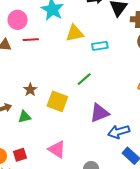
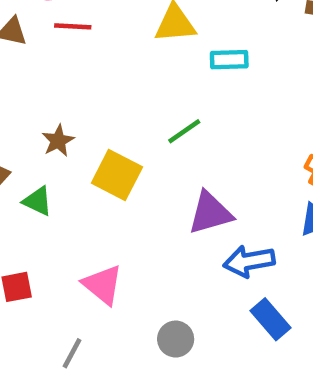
green triangle: (25, 117) -> (38, 201), turned 32

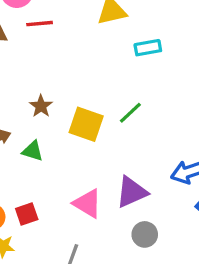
cyan rectangle: (229, 60) -> (148, 48), moved
green line: (184, 131) -> (130, 113), moved
purple triangle: (210, 213) -> (132, 192), moved

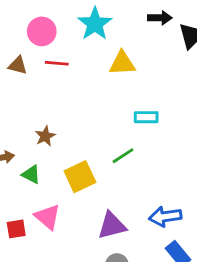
cyan rectangle: (148, 48) -> (146, 117), moved
yellow square: (86, 124) -> (80, 177), moved, turned 36
pink triangle: (87, 204) -> (48, 217), moved

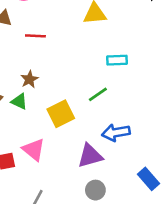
red line: (57, 63) -> (35, 36), moved
green triangle: (31, 174) -> (19, 102), moved
blue arrow: (165, 217) -> (116, 133), moved

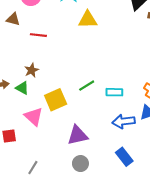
cyan rectangle: (117, 60) -> (114, 92), moved
blue arrow: (116, 133) -> (124, 121), moved
pink triangle: (34, 150) -> (34, 116), moved

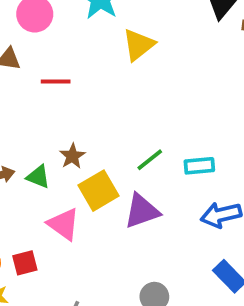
yellow triangle: (88, 20) -> (139, 45), turned -30
brown star: (32, 70) -> (72, 156), moved
purple triangle: (78, 135) -> (142, 211), moved

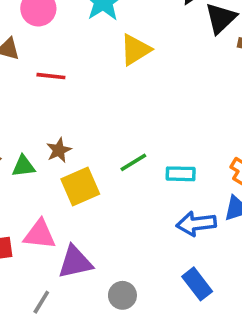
green triangle: (38, 177) -> (23, 166), turned -35
purple triangle: (142, 211) -> (75, 262), moved
pink triangle: (64, 224) -> (40, 234), moved, turned -36

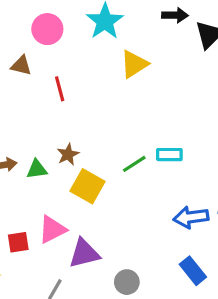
red line: (51, 76) -> (60, 89), turned 70
cyan rectangle: (181, 174) -> (169, 155), moved
yellow square: (80, 186) -> (88, 186), turned -36
pink triangle: (40, 234) -> (52, 229), turned -32

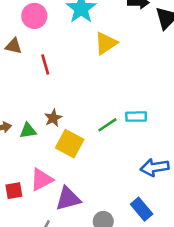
blue rectangle: (193, 271) -> (142, 209), moved

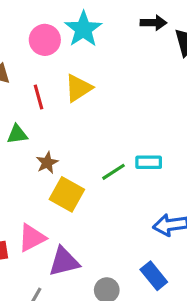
pink circle: (34, 16) -> (45, 40), moved
yellow triangle: (106, 43) -> (78, 88), moved
green triangle: (28, 131) -> (17, 134), moved

